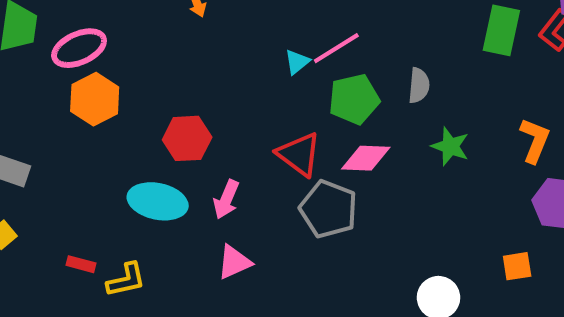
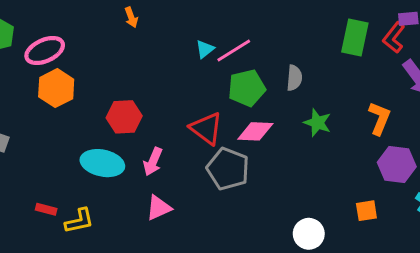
cyan triangle: (297, 62) -> (205, 49), moved

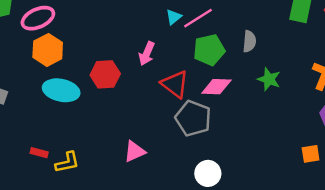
pink arrow: (153, 162) -> (147, 54), moved
cyan ellipse: (102, 163) -> (61, 90), moved
white circle: (309, 234) -> (208, 173), moved

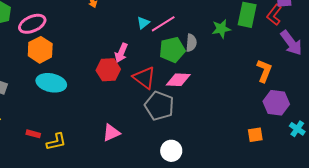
gray semicircle: (249, 41) -> (191, 43), moved
red hexagon: (105, 74) -> (108, 70), moved
green star: (269, 79) -> (221, 29), moved, turned -30

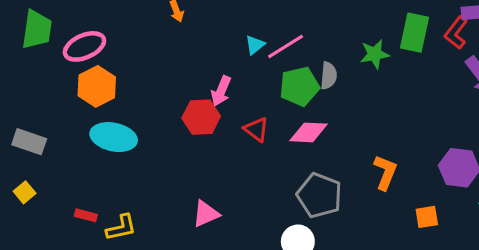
orange L-shape: (264, 71) -> (385, 172), moved
red triangle: (144, 78) -> (256, 129), size x0.7
gray pentagon: (159, 106) -> (319, 195), moved

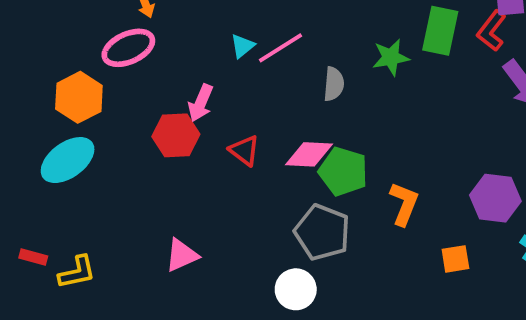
pink ellipse: (84, 46) -> (128, 48), moved
orange hexagon: (97, 86) -> (79, 97), moved
green pentagon: (299, 86) -> (343, 171), moved, turned 30
cyan ellipse: (114, 137) -> (68, 160), turned -48

